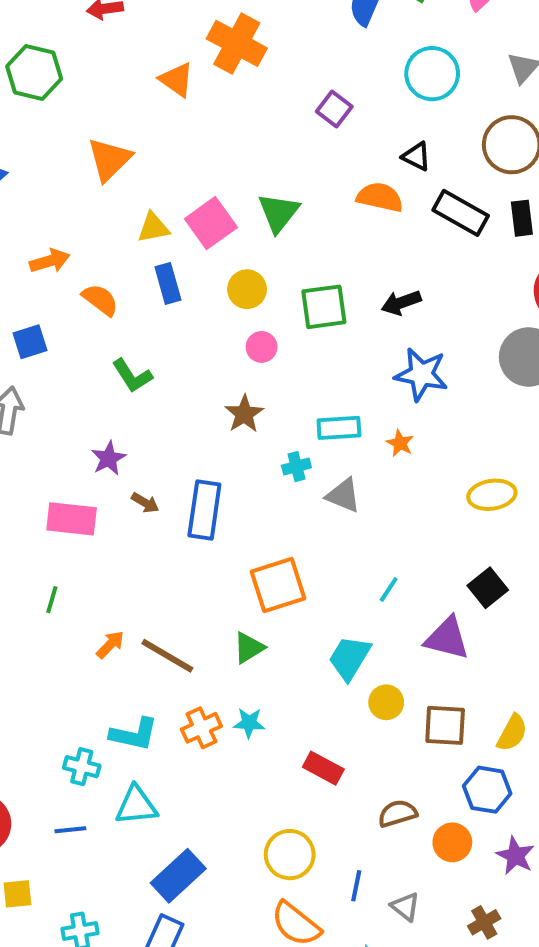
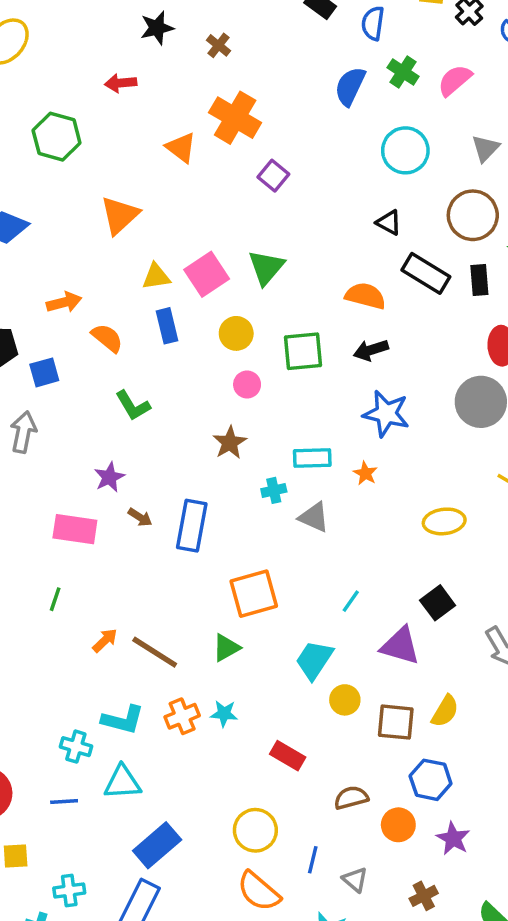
purple square: (334, 109) -> (273, 176), moved
orange semicircle: (380, 197) -> (365, 296), moved
yellow semicircle: (512, 733) -> (445, 711), moved

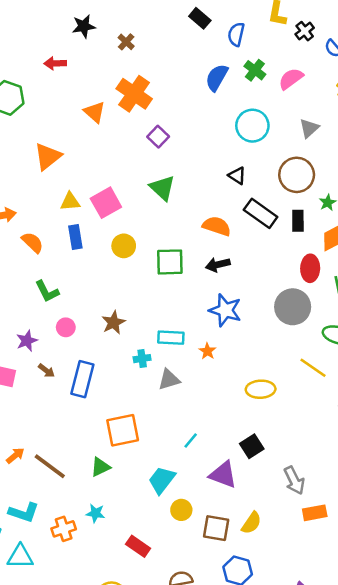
green triangle: (266, 267) -> (162, 188), moved, turned -32
pink circle: (247, 385) -> (66, 327), moved
gray triangle: (314, 517) -> (169, 379), turned -45
orange cross: (182, 716) -> (64, 529), moved

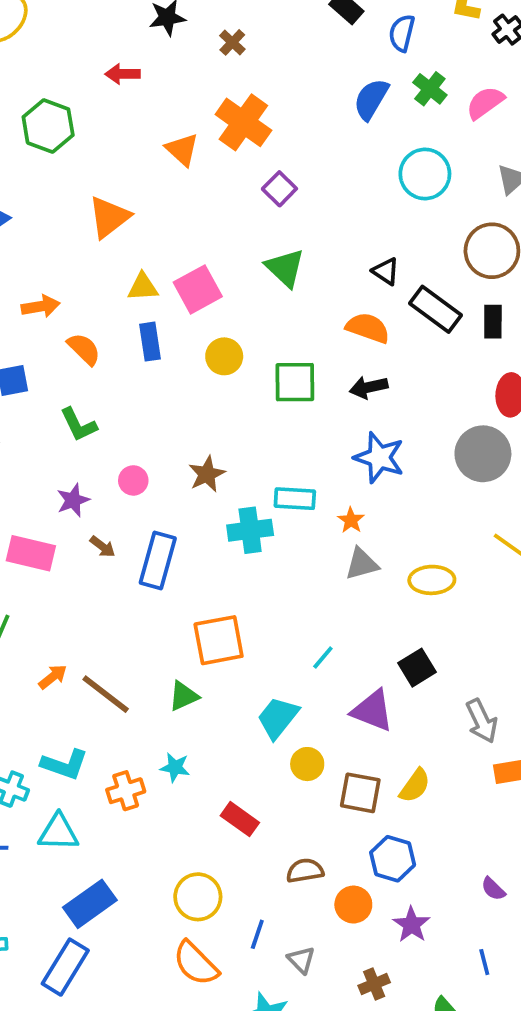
black triangle: (237, 176) -> (386, 271), moved
green L-shape: (47, 291) -> (78, 425), moved
cyan cross: (142, 359) -> (250, 530), size x1.6
gray triangle: (169, 379) -> (362, 564), moved

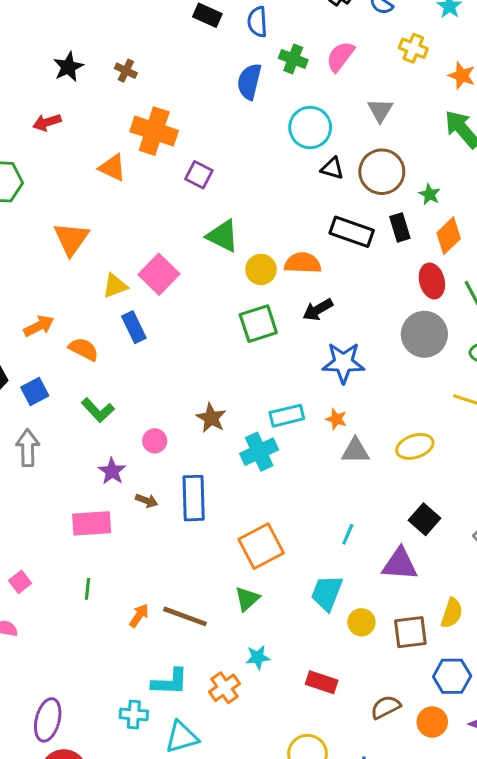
black triangle: (386, 271) -> (332, 168), moved
yellow circle: (224, 356) -> (261, 269), moved
gray triangle: (362, 564) -> (355, 451), turned 32

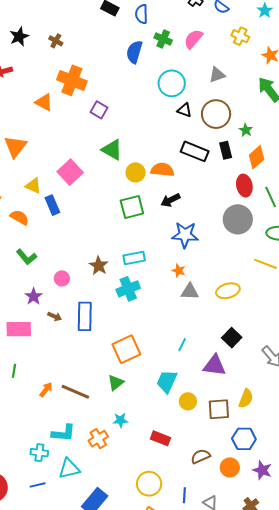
gray triangle: (380, 110) -> (217, 75), turned 36
yellow triangle: (115, 286) -> (33, 186), moved, turned 42
cyan rectangle: (287, 416) -> (134, 258), moved

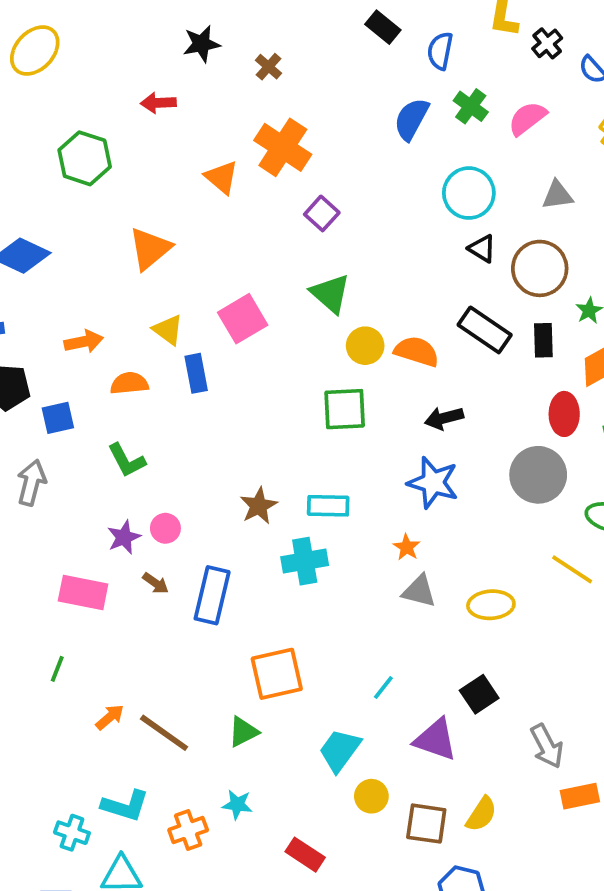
black arrow: (170, 200) -> (444, 418), moved
orange semicircle: (19, 217) -> (129, 383), turned -48
pink circle: (62, 278) -> (165, 528), moved

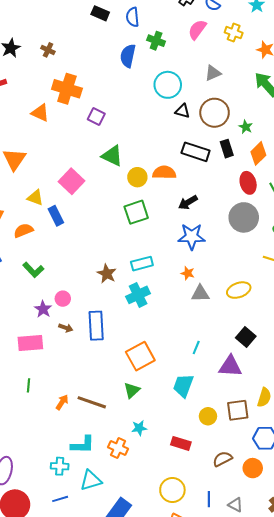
pink semicircle: (527, 118) -> (197, 30), moved
yellow circle: (371, 796) -> (208, 416), moved
orange cross: (188, 830) -> (118, 448), turned -30

